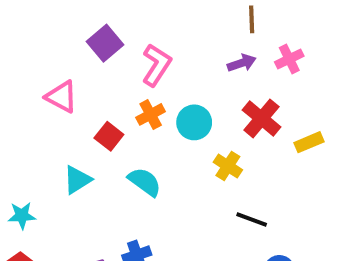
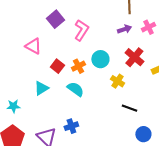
orange cross: (151, 114) -> (78, 66), moved

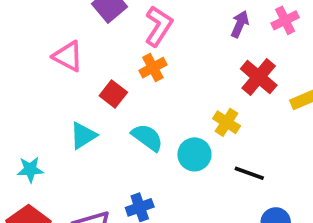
purple arrow: (124, 29) -> (240, 24), turned -48
cyan circle: (100, 59) -> (194, 154), moved
orange cross: (78, 66) -> (153, 68), moved

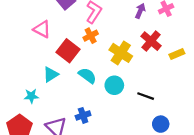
red square: (113, 94) -> (68, 51), size x1.5
yellow cross: (227, 122) -> (121, 53), moved, size x1.5
cyan star: (30, 170) -> (31, 96), moved

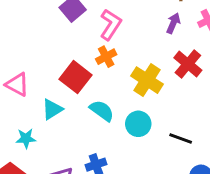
pink triangle: (42, 29) -> (17, 84), moved

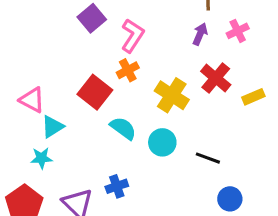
cyan triangle: (52, 109) -> (52, 127), moved

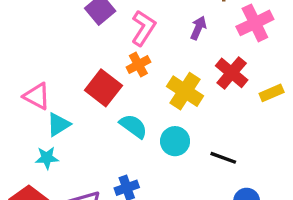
pink cross: (238, 31) -> (255, 23), size x1.5
purple arrow: (200, 34) -> (198, 28), moved

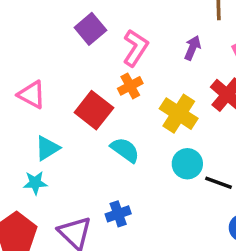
pink triangle: (37, 96) -> (32, 95), moved
cyan circle: (175, 141) -> (187, 164), moved

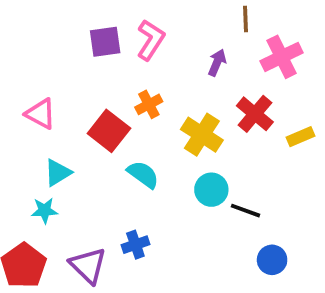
purple square: (90, 29) -> (105, 42), turned 32
pink L-shape: (135, 48) -> (151, 40), moved

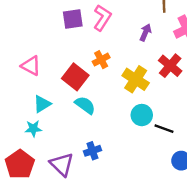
cyan semicircle: (143, 174) -> (85, 105), moved

